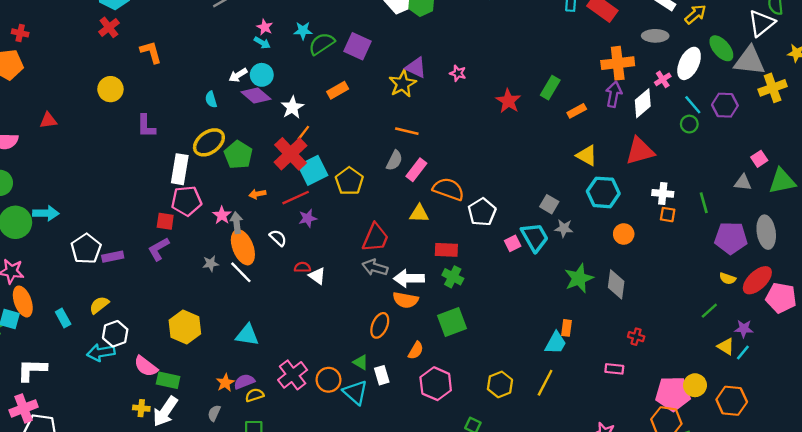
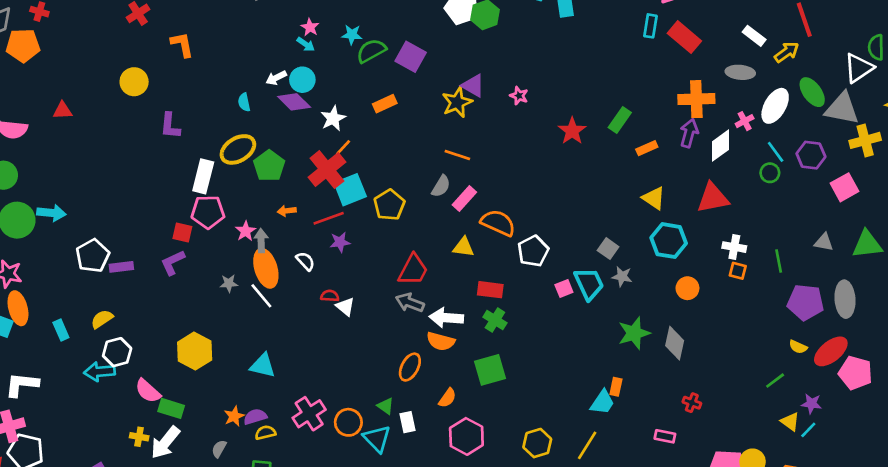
pink square: (759, 159) -> (845, 187), moved, size x1.5

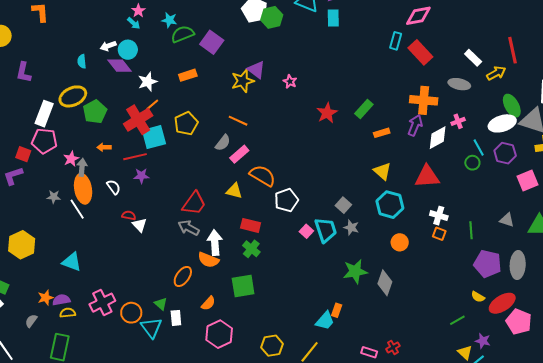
white ellipse: (775, 106) -> (502, 123), moved, turned 36
yellow pentagon: (389, 205) -> (186, 123), moved
pink square: (564, 288) -> (306, 231), turned -32
white arrow: (446, 318) -> (215, 243), turned 75
red cross: (692, 403) -> (393, 347), moved, turned 32

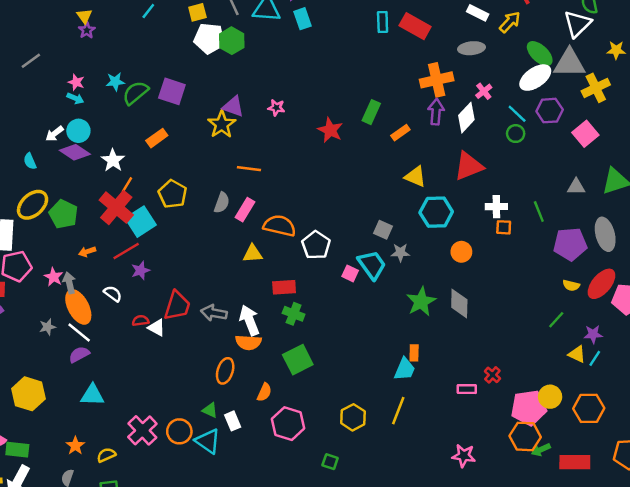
orange line: (238, 121) -> (249, 169), moved
red trapezoid: (194, 203) -> (177, 306), moved
purple semicircle: (61, 300) -> (79, 354), moved

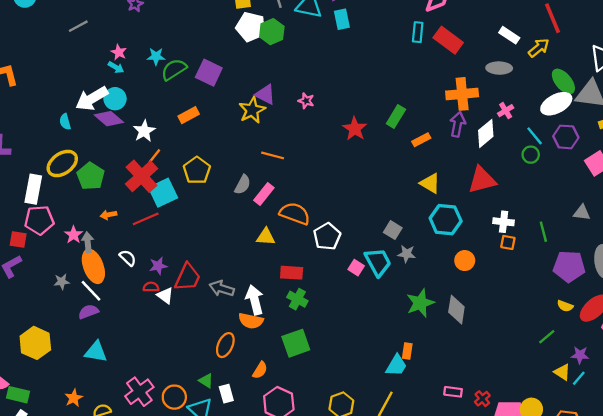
white arrow: (54, 134) -> (92, 99), size x1.8
purple star: (141, 271) -> (158, 266), moved
red cross: (492, 375) -> (482, 399), moved

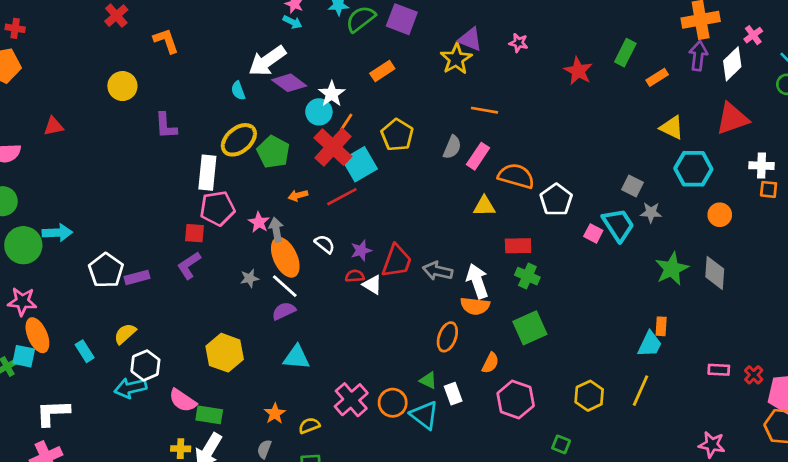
cyan circle: (115, 99) -> (319, 112), moved

